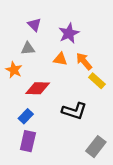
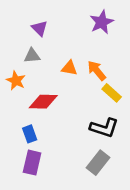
purple star: (69, 33) -> (102, 22), moved
black L-shape: (74, 111) -> (104, 128), moved
blue rectangle: (26, 116) -> (30, 134), turned -64
gray rectangle: (96, 147) -> (98, 163), moved

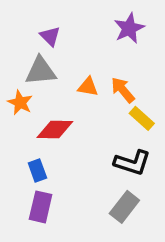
gray triangle: (32, 56) -> (41, 71), size x1.5

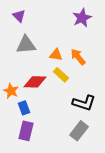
purple triangle: (50, 36) -> (19, 16), moved
orange star: (20, 103) -> (11, 91), moved
yellow rectangle: (142, 118) -> (61, 75), moved

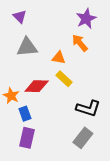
orange arrow: (78, 57) -> (80, 43), moved

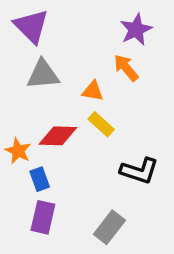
purple triangle: (20, 17) -> (31, 26), size x1.6
gray rectangle: (83, 138) -> (109, 227), moved

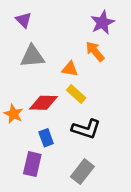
purple triangle: (31, 26) -> (24, 20), size x0.6
black L-shape: (139, 171) -> (86, 129), moved
blue rectangle: (40, 179) -> (46, 138), moved

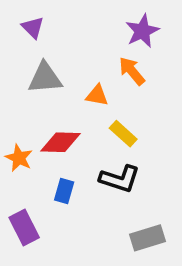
yellow rectangle: (76, 94) -> (123, 134), moved
blue rectangle: (46, 138) -> (64, 191), turned 36
purple rectangle: (32, 164) -> (24, 227), moved, turned -40
gray rectangle: (82, 172) -> (147, 238), moved, turned 35

